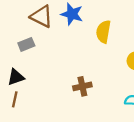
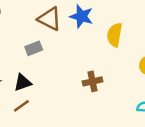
brown cross: (82, 86) -> (93, 81), moved
brown line: (15, 99) -> (21, 106), turned 42

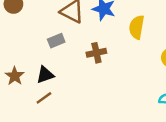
brown cross: (93, 81) -> (96, 53), moved

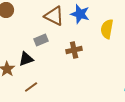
black triangle: (45, 75) -> (26, 59), moved

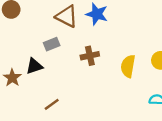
yellow semicircle: (107, 29) -> (128, 66), moved
brown line: (31, 87) -> (52, 104), moved

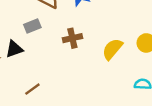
yellow semicircle: (128, 66) -> (112, 49), turned 30

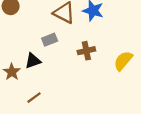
brown line: (32, 89) -> (34, 98), moved

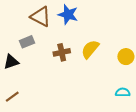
yellow semicircle: (123, 61) -> (90, 49), moved

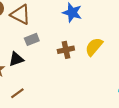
brown triangle: (41, 17) -> (20, 15), moved

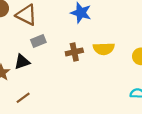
yellow semicircle: (94, 47) -> (104, 49), turned -132

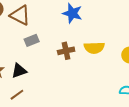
black triangle: (22, 62) -> (19, 71), moved

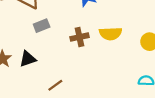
brown line: (17, 95) -> (55, 85), moved

